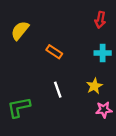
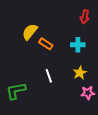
yellow semicircle: (20, 30) -> (30, 32), moved
cyan cross: (103, 53) -> (78, 45), moved

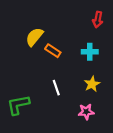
pink star: (88, 93) -> (86, 112), moved

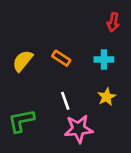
yellow semicircle: (34, 37) -> (23, 61), moved
pink star: (86, 112) -> (79, 129), moved, size x1.5

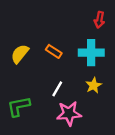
cyan cross: (104, 60) -> (91, 53), size x1.5
white line: (65, 101) -> (57, 89), turned 49

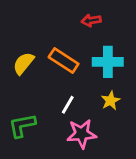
red arrow: (99, 20) -> (91, 20), moved, turned 70
orange rectangle: (54, 51) -> (64, 61), size x1.5

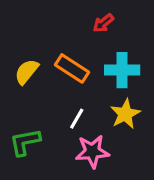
red arrow: (91, 20) -> (103, 23), turned -30
yellow star: (111, 101) -> (125, 114), size x1.4

